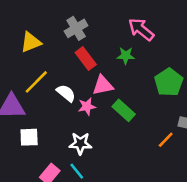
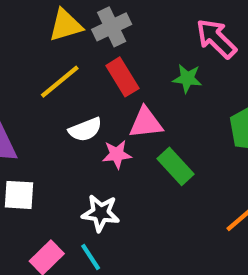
yellow triangle: (31, 42) -> (66, 25), moved
yellow line: (36, 82) -> (60, 82), moved
white semicircle: (66, 93) -> (85, 130), turned 114

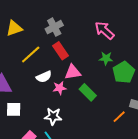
yellow triangle: (66, 25) -> (14, 28), moved
green star: (187, 79) -> (106, 58), moved

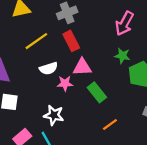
pink arrow: (104, 30) -> (124, 23), turned -110
orange line: (119, 117) -> (110, 124), moved

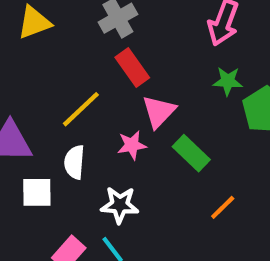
yellow line: (36, 41) -> (81, 109), moved
pink triangle: (82, 67) -> (159, 112), turned -36
white semicircle: (49, 68) -> (74, 162), moved, turned 120

